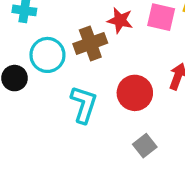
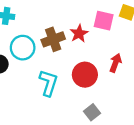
red star: (120, 20) -> (79, 34), moved, turned 30

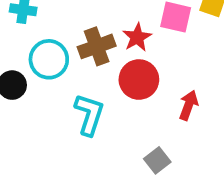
red arrow: (115, 63) -> (189, 105), moved
red circle: (85, 75) -> (139, 80), moved

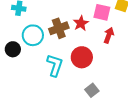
red circle: (139, 80) -> (82, 57), moved
red arrow: (189, 105) -> (109, 35), moved

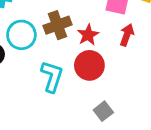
red star: (81, 23) -> (88, 35), moved

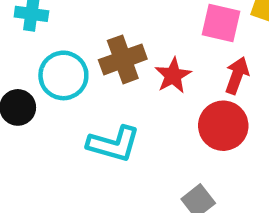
red circle: (89, 65) -> (223, 126), moved
cyan L-shape: (52, 77) -> (114, 144), turned 88

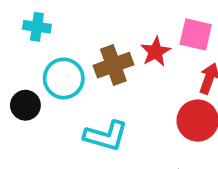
red star: (173, 75) -> (156, 52), moved

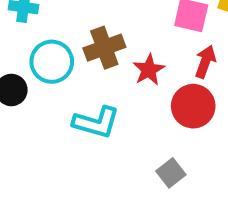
red star: (156, 52) -> (149, 70), moved

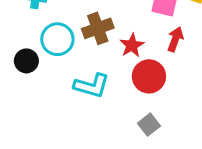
red circle: (193, 106) -> (149, 76), moved

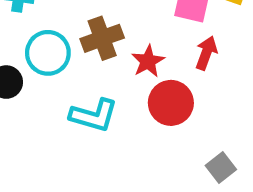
gray square: (149, 125) -> (221, 168), moved

